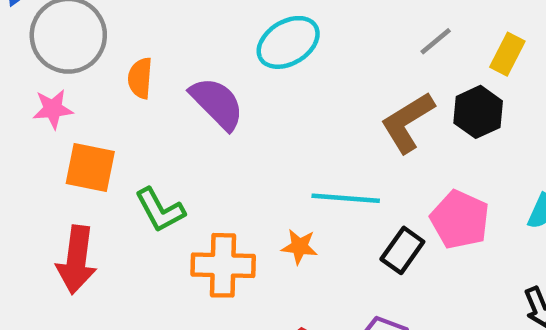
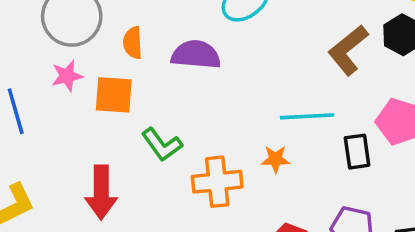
purple semicircle: (217, 103) -> (196, 55), turned -33
orange square: (90, 167) -> (114, 95), moved
black rectangle: (402, 250) -> (357, 152), turned -36

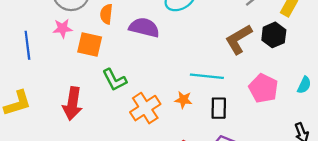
black rectangle: (357, 152) -> (219, 108), moved
orange cross: (217, 182) -> (145, 108), turned -36

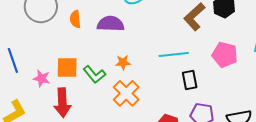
pink star: (63, 28) -> (41, 78), moved, turned 30
orange square: (90, 44) -> (67, 67), moved
orange star: (183, 100) -> (123, 62), moved

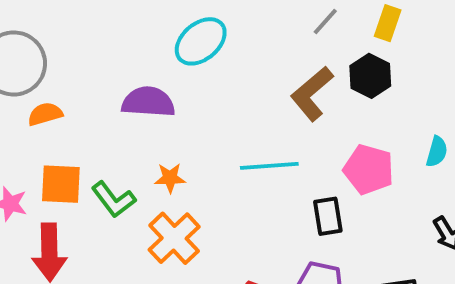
orange semicircle: (75, 19) -> (45, 114), moved, turned 78
black rectangle: (190, 80) -> (328, 216), moved

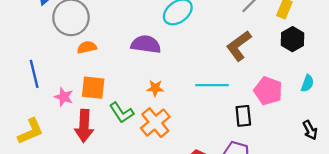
black hexagon: (370, 76) -> (292, 39), moved
green L-shape: (114, 199) -> (122, 113), moved

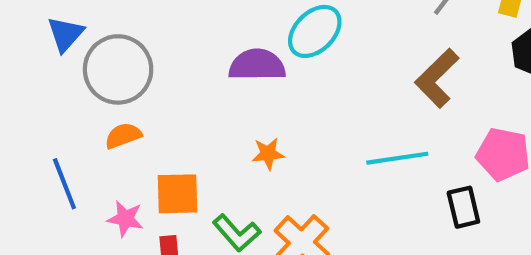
purple semicircle: (146, 44) -> (257, 65), moved
orange semicircle: (87, 47) -> (123, 136), moved
orange star: (155, 88) -> (268, 154), moved

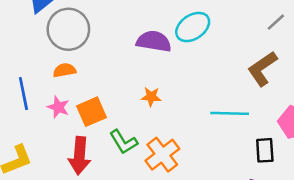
orange square: (178, 194) -> (91, 112), turned -32
pink star: (125, 219) -> (58, 107), moved

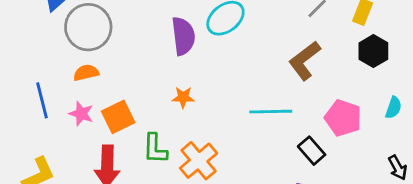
purple semicircle: (154, 41) -> (183, 36), turned 76
green L-shape: (123, 142) -> (155, 149), turned 36
black rectangle: (265, 150) -> (312, 151), turned -35

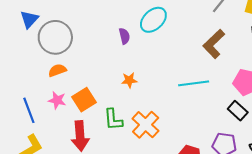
purple semicircle: (183, 36) -> (124, 36), size x0.6
blue line: (42, 100) -> (29, 110), moved
black rectangle: (312, 151) -> (238, 111), moved

